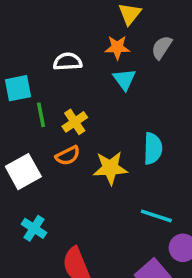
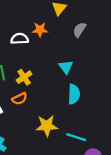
orange star: (117, 47) -> (40, 30), moved
cyan triangle: (124, 79) -> (66, 67), moved
yellow star: (110, 168) -> (47, 126), moved

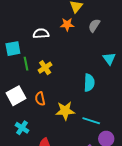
orange star: (40, 30) -> (67, 24), moved
cyan triangle: (66, 67) -> (109, 59), moved
orange semicircle: (20, 99) -> (40, 99), moved, turned 104

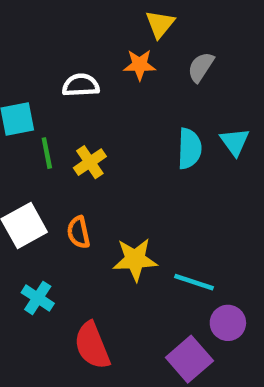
cyan semicircle: (89, 83) -> (189, 149), moved

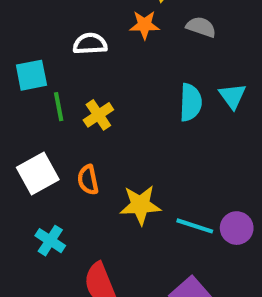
gray semicircle: (201, 67) -> (201, 27), turned 76
purple circle: (228, 323) -> (237, 228), moved

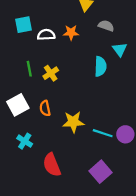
orange star: (145, 25) -> (71, 33), moved
cyan square: (31, 75) -> (24, 25), moved
cyan triangle: (232, 96) -> (120, 49), moved

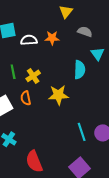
orange semicircle: (45, 108) -> (26, 98), moved
yellow star: (73, 122) -> (58, 95), moved
cyan line: (103, 133) -> (82, 132), turned 54

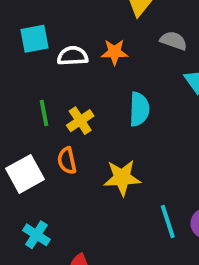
cyan semicircle: (80, 70) -> (139, 109), moved
yellow star: (58, 95) -> (122, 178), moved

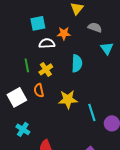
cyan square: (35, 39) -> (38, 23), moved
white semicircle: (73, 56) -> (47, 43), moved
cyan line: (168, 222) -> (92, 112), moved

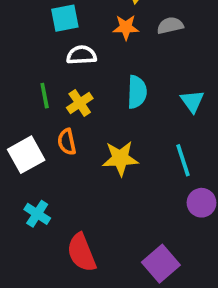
gray semicircle: (95, 27) -> (170, 25), turned -32
orange star: (64, 33) -> (126, 27), moved
cyan triangle: (107, 48) -> (192, 101), moved
cyan line: (92, 112) -> (183, 160), moved

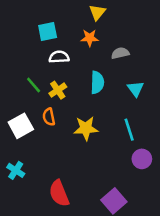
gray semicircle: (170, 25) -> (120, 53), moved
green line: (45, 96) -> (34, 85), turned -30
cyan cross: (37, 214) -> (16, 170), moved

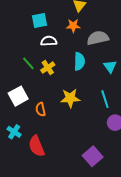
gray semicircle: (120, 53) -> (98, 38), size x1.5
orange semicircle: (49, 117) -> (41, 109), moved
red semicircle: (59, 193) -> (37, 146), moved

